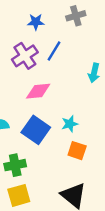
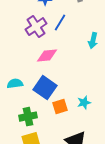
cyan star: (70, 124) -> (84, 103), moved
orange square: (77, 151) -> (60, 107), moved, turned -35

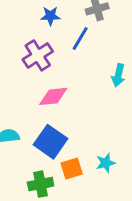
blue line: (60, 23) -> (80, 39), moved
green cross: (28, 117) -> (41, 184), moved

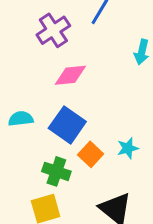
orange square: (72, 169) -> (91, 154), turned -30
green cross: (41, 184) -> (56, 171), turned 30

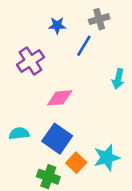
purple cross: (53, 30) -> (30, 61), moved
cyan star: (128, 148) -> (107, 158), size x1.5

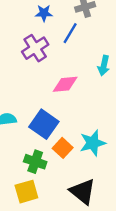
purple cross: (30, 61) -> (35, 48), moved
pink diamond: (60, 98) -> (65, 84), moved

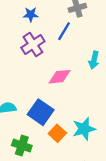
blue star: (44, 13) -> (31, 15), moved
green cross: (35, 162) -> (22, 146), moved

